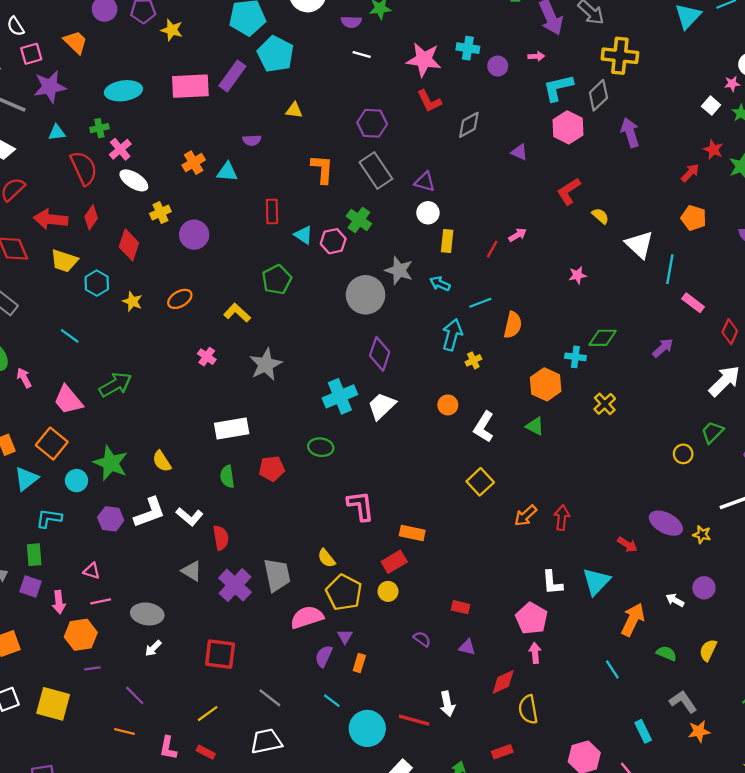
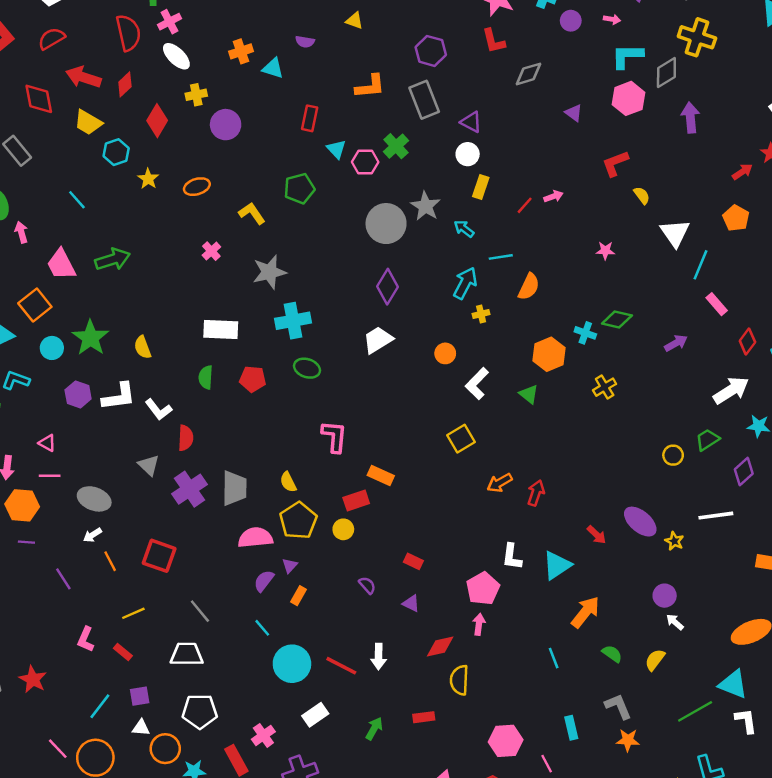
orange L-shape: (322, 169) -> (370, 86), turned 68
cyan cross: (340, 396) -> (293, 321), moved
white arrow: (675, 600) -> (675, 622), moved
orange line: (125, 731) -> (110, 561), moved, turned 36

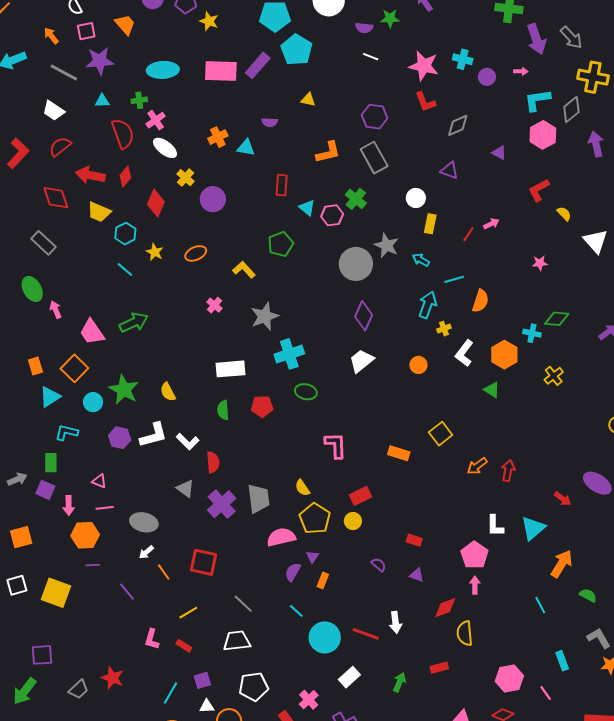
yellow cross: (196, 95) -> (185, 178), turned -30
purple triangle: (471, 122) -> (449, 170), moved
cyan line: (77, 200) -> (125, 270), moved
white L-shape: (477, 384) -> (464, 353), moved
orange rectangle: (381, 476) -> (399, 453), moved

